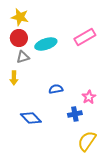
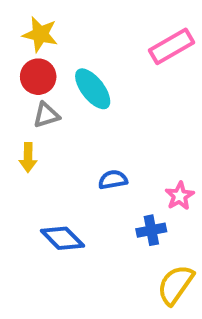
pink rectangle: (85, 37) -> (171, 46), moved
cyan ellipse: (46, 44) -> (93, 89), turned 70

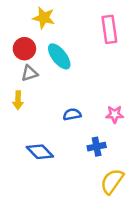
yellow star: (40, 34) -> (44, 18), moved
pink rectangle: (171, 46) -> (109, 29), turned -68
pink star: (180, 196) -> (115, 114), moved, turned 30

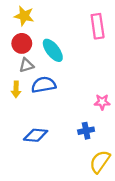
yellow star: (44, 18) -> (24, 16), moved
blue semicircle: (72, 114) -> (44, 85), moved, size x1.5
blue diamond: (40, 152) -> (36, 135), turned -40

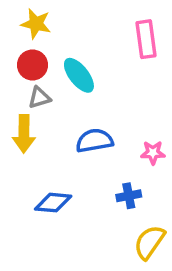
blue semicircle: (44, 85) -> (94, 141), moved
yellow arrow: (16, 89) -> (24, 134), size x1.5

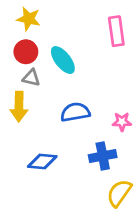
gray triangle: (39, 98) -> (31, 78), turned 30
blue cross: (129, 196) -> (103, 156), size x1.4

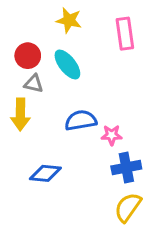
yellow star: (29, 19) -> (69, 20), moved
pink star: (122, 122) -> (112, 135), moved
blue cross: (103, 156) -> (126, 168), moved

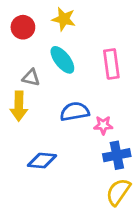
pink rectangle: (125, 34) -> (111, 64), moved
red circle: (28, 56) -> (23, 27), moved

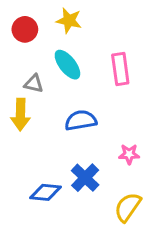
pink star: (103, 125) -> (129, 154), moved
blue cross: (117, 155) -> (85, 178), moved, turned -35
blue diamond: (42, 161) -> (45, 192), moved

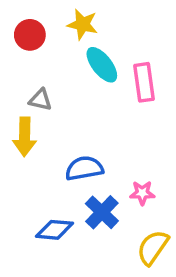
cyan ellipse: (67, 65) -> (102, 65), moved
blue semicircle: (81, 120) -> (84, 168), moved
pink star: (129, 154) -> (142, 193), moved

